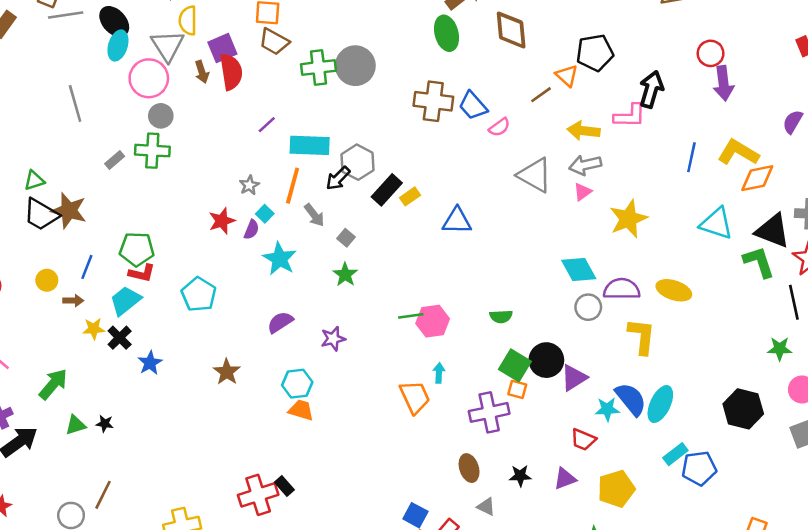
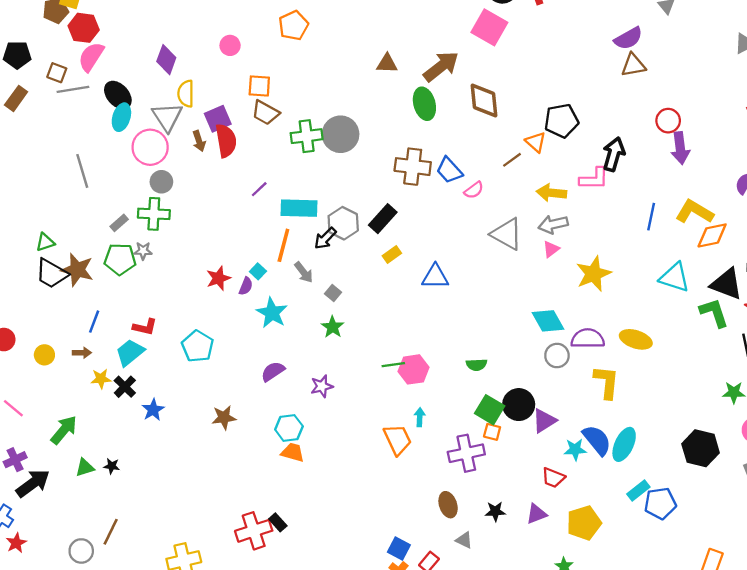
gray star: (249, 185) -> (143, 251), moved, turned 30
black rectangle: (387, 190) -> (383, 219), moved
green pentagon: (137, 249) -> (120, 259), moved
yellow circle: (47, 280) -> (44, 355), moved
brown star: (227, 372) -> (224, 418), turned 30

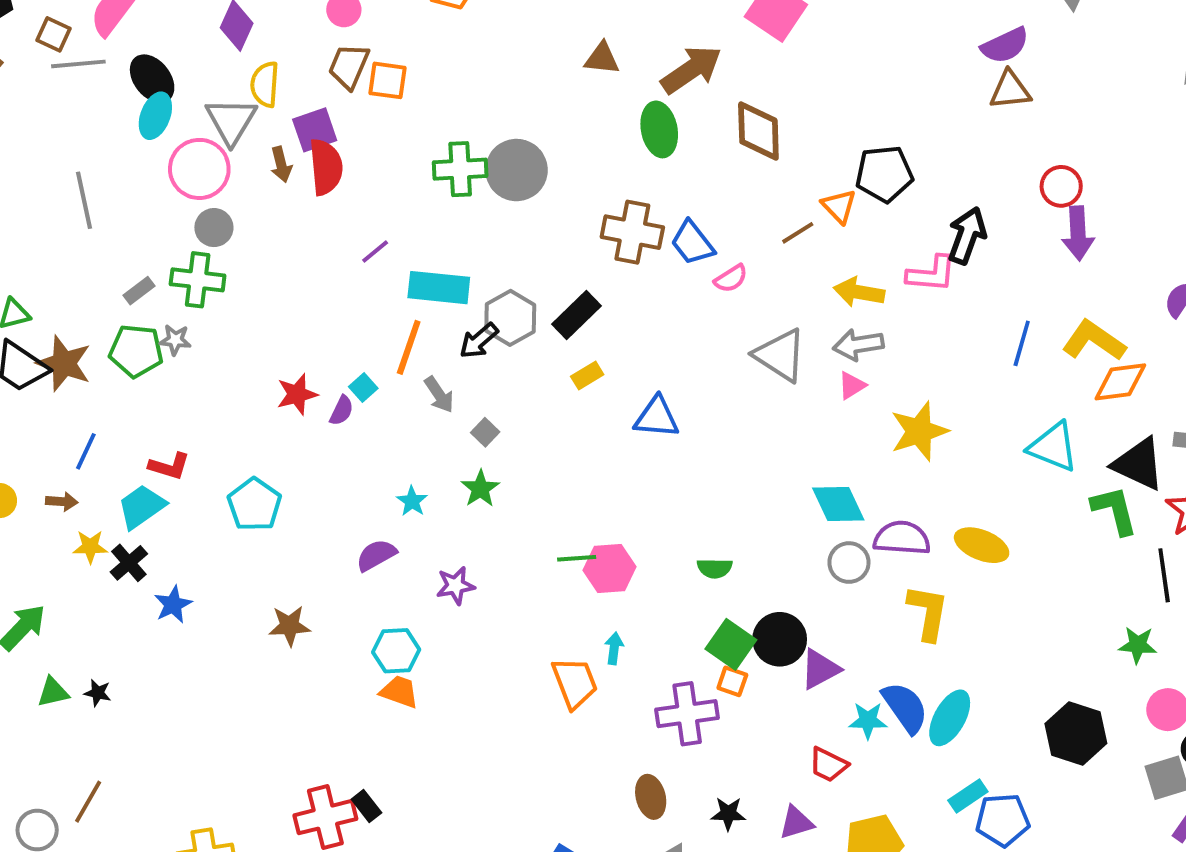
brown trapezoid: (265, 113) -> (349, 66), moved, turned 80
cyan star: (272, 313) -> (412, 501), moved, size x0.6

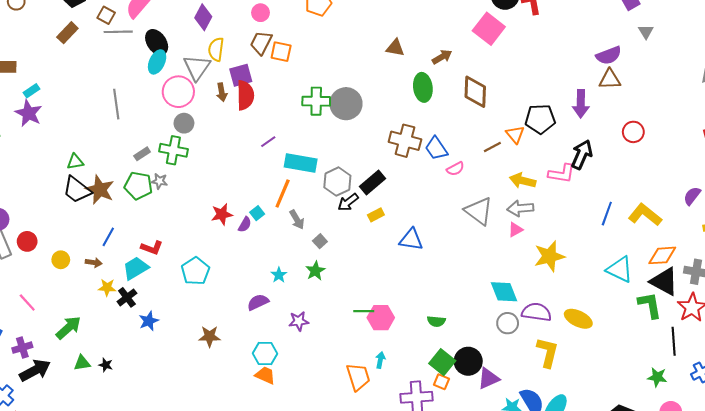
brown arrow: (691, 70) -> (442, 57), size x0.6
purple arrow: (1078, 233) -> (581, 104), moved
black arrow: (479, 341) -> (348, 202), moved
orange diamond: (1120, 382) -> (662, 255), moved

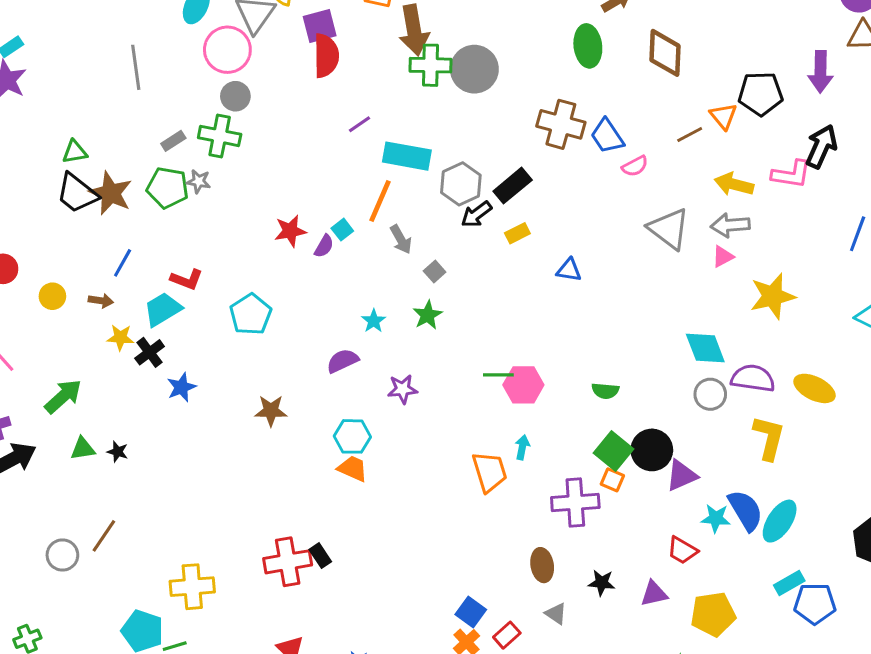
brown arrow: (222, 92) -> (414, 30), moved, size x1.8
blue triangle: (411, 240) -> (569, 270), size x0.7

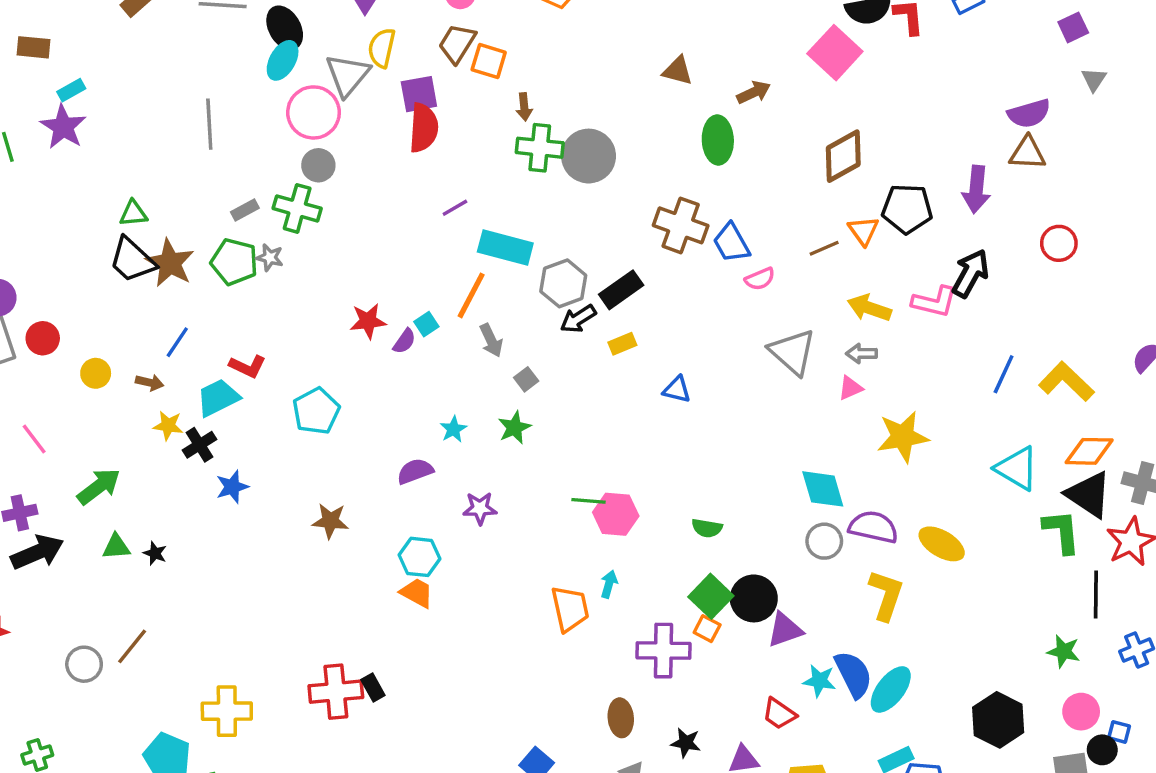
brown arrow: (414, 30) -> (524, 107), size x0.5
brown diamond: (665, 53) -> (843, 156), moved, turned 54
gray arrow: (730, 225) -> (862, 353), size x0.7

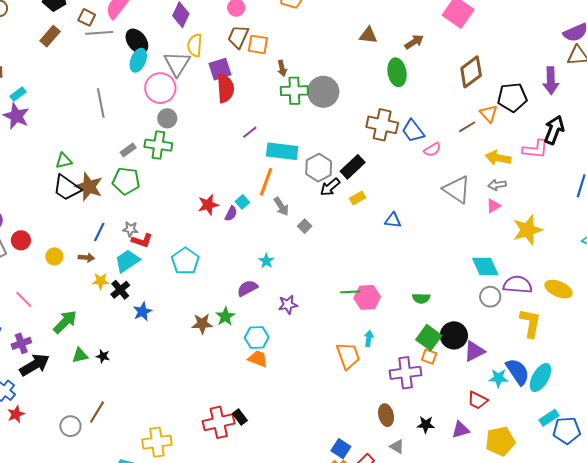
gray star: (270, 257) -> (130, 229), moved
green star: (514, 428) -> (225, 316), moved

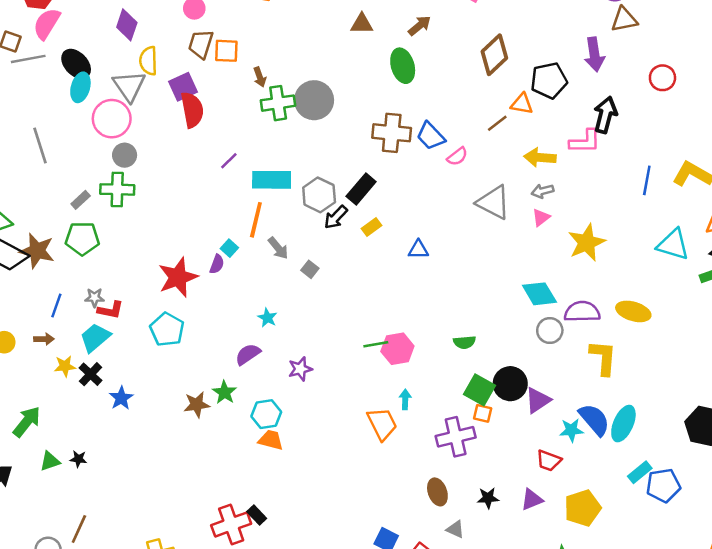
orange triangle: (489, 114) -> (522, 104), turned -30
red star: (208, 205) -> (178, 277), moved, size x1.5

